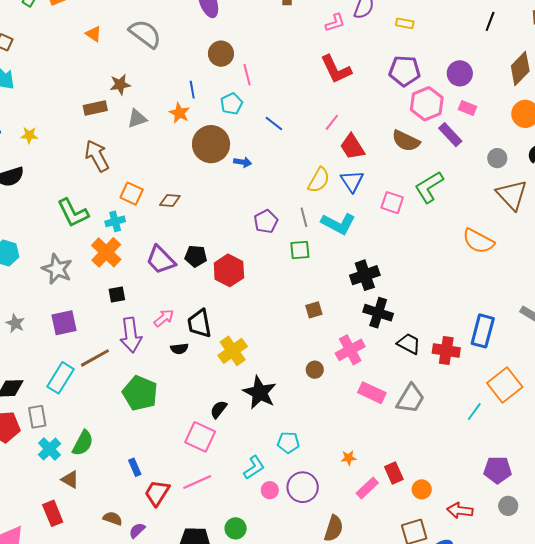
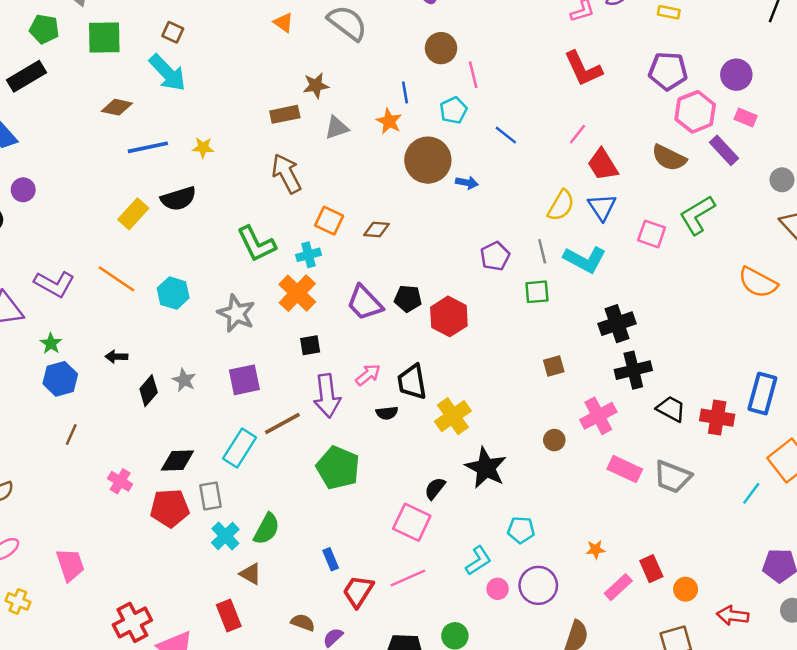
black cross: (378, 313) -> (633, 370), turned -32
gray trapezoid: (410, 399) -> (672, 477), turned 80

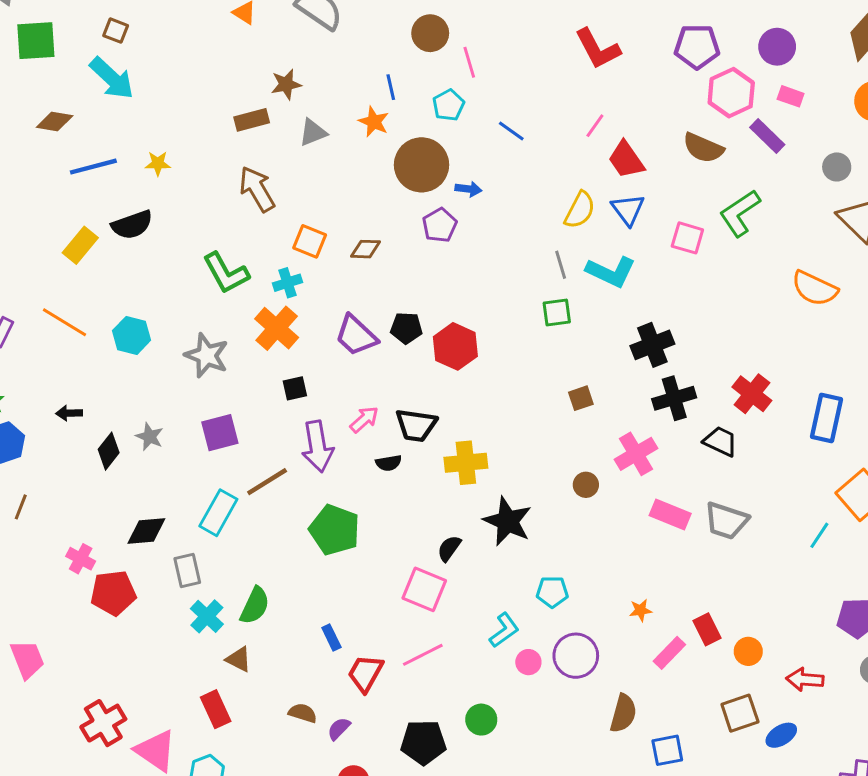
purple pentagon: (495, 256) -> (440, 225), moved
black trapezoid: (412, 382) -> (416, 425), turned -69
yellow cross: (453, 416) -> (466, 463), turned 32
red cross: (717, 418) -> (752, 394), moved, turned 32
red pentagon: (170, 508) -> (113, 593), moved

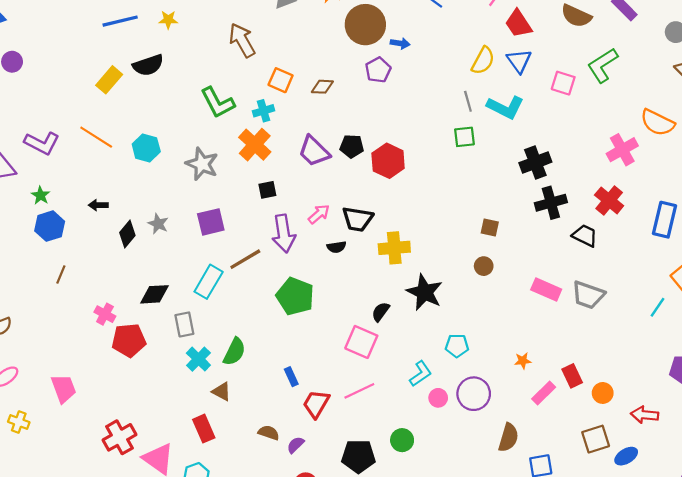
brown square: (581, 398) -> (490, 228), moved, turned 30
pink cross: (636, 454) -> (622, 150), moved

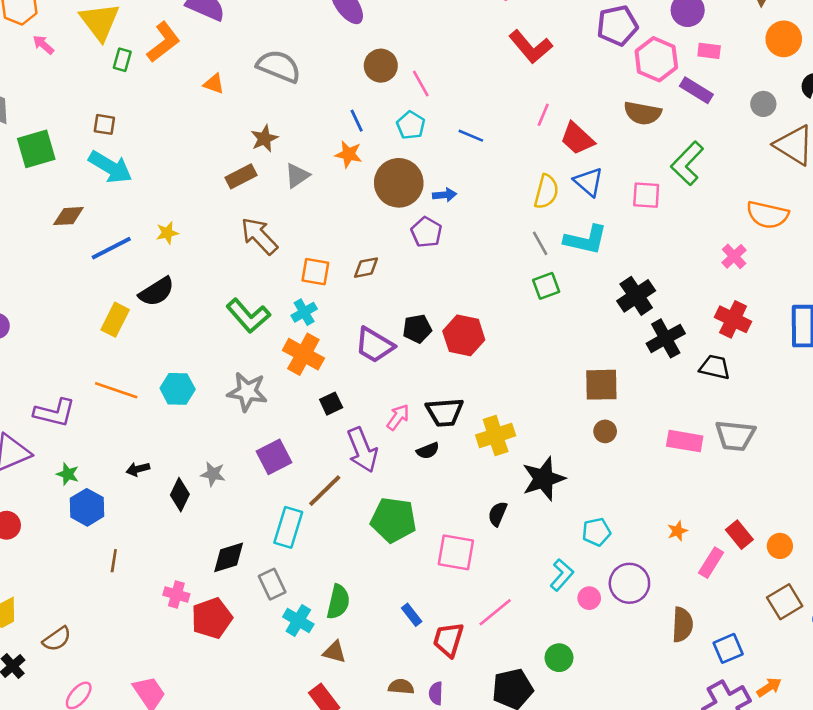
pink cross: (622, 150) -> (734, 256), size x0.7
brown square: (490, 228) -> (601, 385), size x1.6
black star: (425, 292) -> (543, 479), turned -30
pink square: (361, 342) -> (456, 552), moved
purple semicircle: (295, 445) -> (436, 693), turned -30

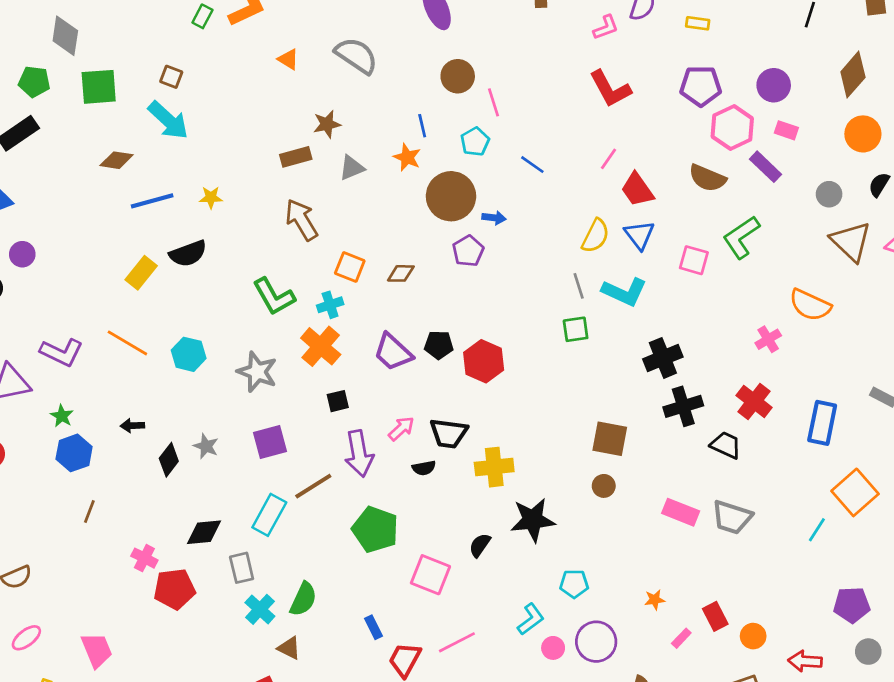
pink rectangle: (711, 563) -> (681, 638), size x0.7

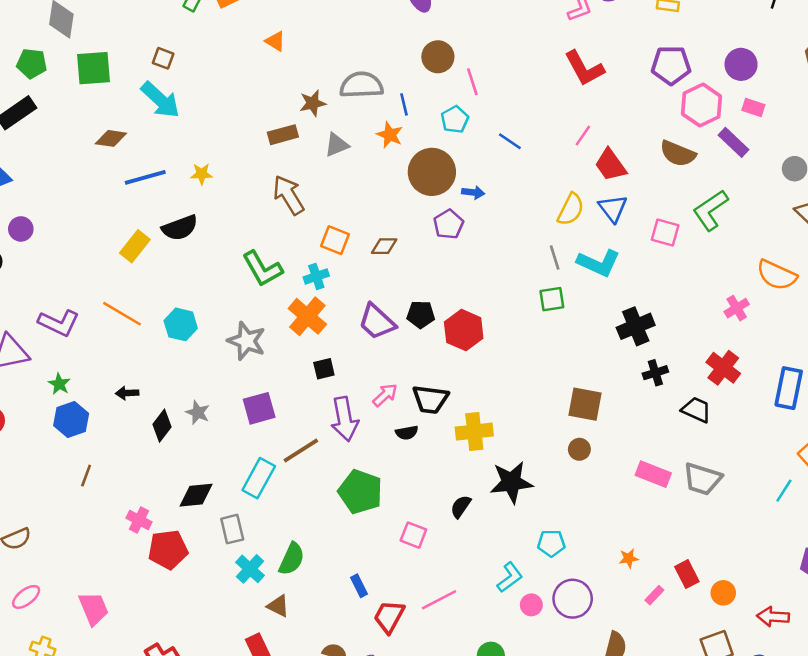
gray semicircle: (356, 56) -> (361, 85), moved, turned -36
black cross: (683, 406) -> (655, 373), size x0.7
pink square: (430, 575) -> (413, 535), size x0.7

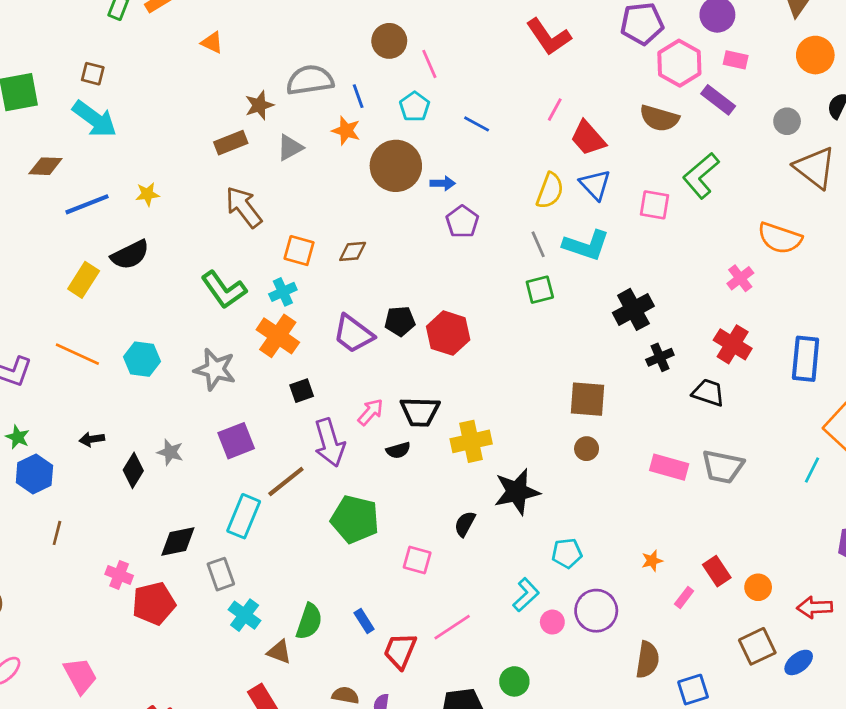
purple pentagon: (448, 224) -> (462, 222), moved
green semicircle: (292, 559) -> (309, 621), moved

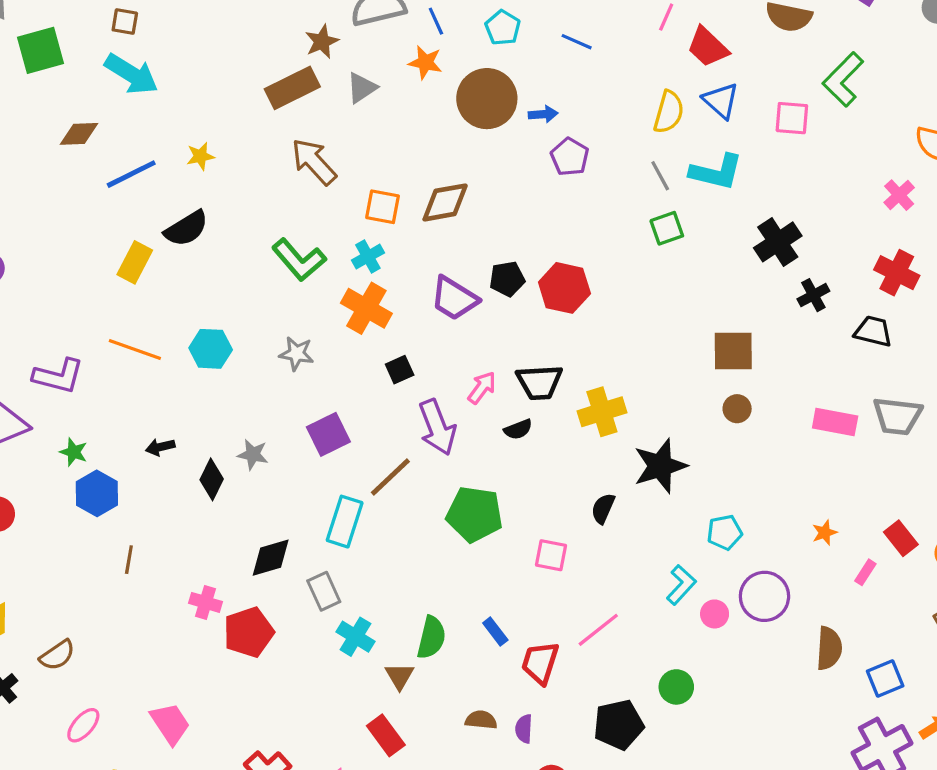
brown rectangle: (231, 143) -> (292, 88), size x1.4
brown diamond: (353, 251) -> (445, 202), size x1.5
gray star: (215, 369) -> (296, 354), size x0.7
brown triangle: (279, 652) -> (400, 676), turned 44

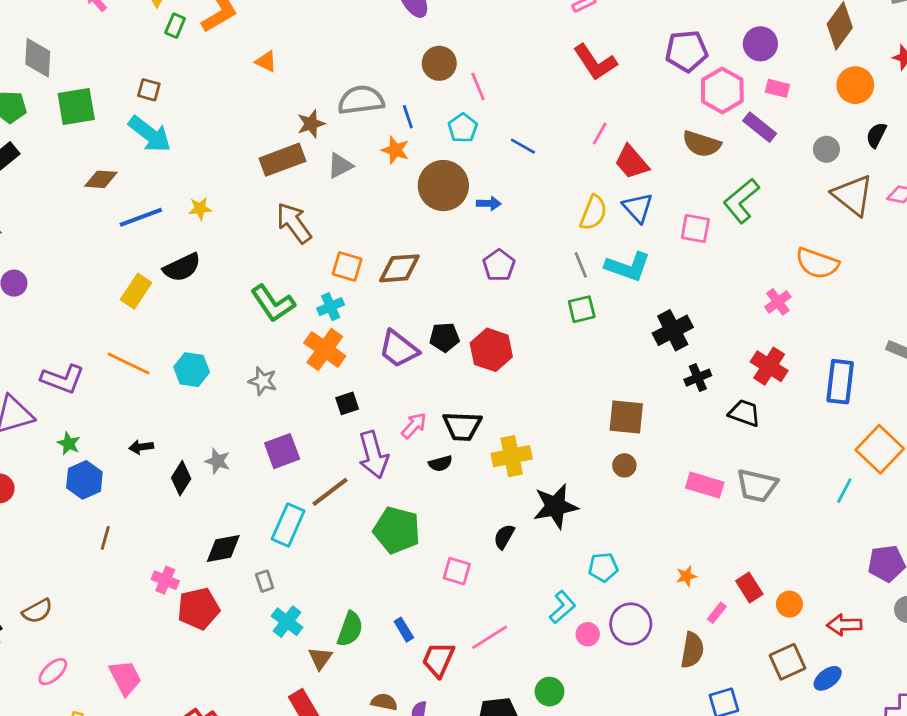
purple pentagon: (570, 157) -> (499, 265), moved
gray rectangle: (324, 591) -> (265, 581), size x0.7
brown semicircle: (829, 648) -> (692, 650), moved

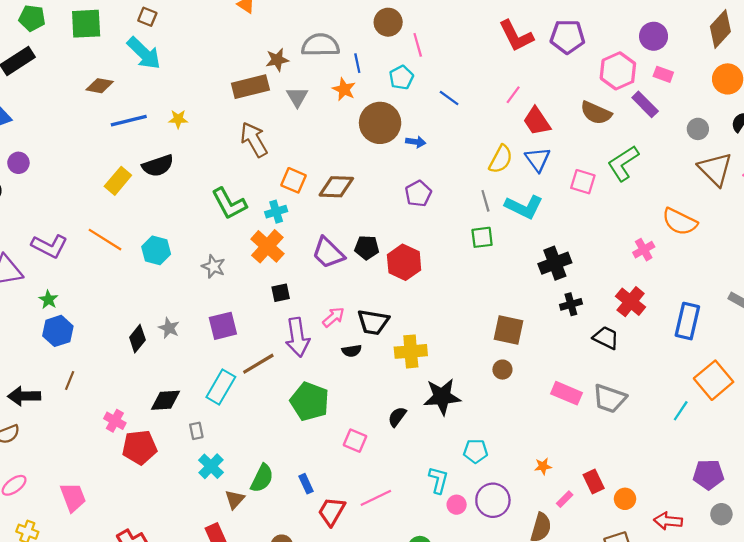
purple pentagon: (686, 51) -> (567, 37), moved
gray triangle: (340, 166) -> (297, 97), turned -40
black arrow: (141, 447) -> (24, 396), moved, size x1.6
cyan L-shape: (562, 607) -> (438, 480), turned -40

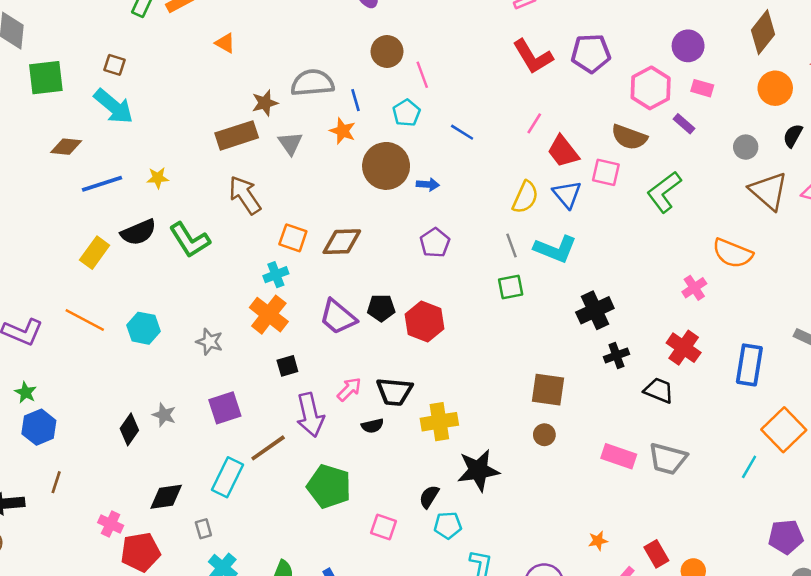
purple rectangle: (645, 104) -> (684, 124), size x0.7
pink square: (583, 182) -> (606, 172), moved
green L-shape: (229, 204) -> (190, 240), moved
cyan pentagon: (476, 451) -> (448, 525), moved

